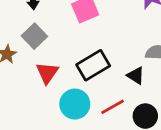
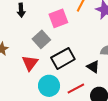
gray square: (34, 36) -> (41, 39), moved

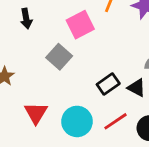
black rectangle: (63, 58) -> (108, 84), moved, size x0.7
red triangle: (30, 63) -> (36, 113), moved

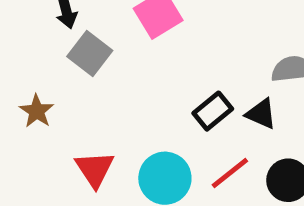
gray square: (59, 57) -> (90, 53), moved

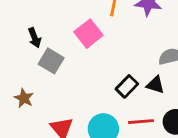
red line: (230, 173) -> (141, 122), turned 40

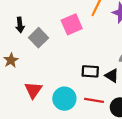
black arrow: (35, 38) -> (20, 25), moved
black rectangle: (127, 86) -> (90, 71), turned 35

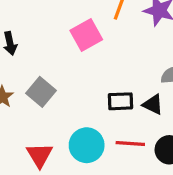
gray square: (38, 38) -> (41, 92), moved
red triangle: (33, 90) -> (40, 155), moved

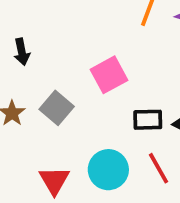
pink square: (86, 35) -> (109, 75), moved
red line: (130, 143) -> (159, 168), turned 56

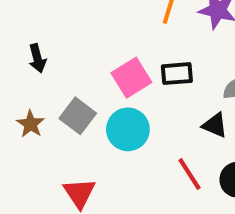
black rectangle: (148, 120) -> (177, 74), moved
cyan circle: (108, 170) -> (128, 129), moved

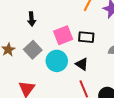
black arrow: (37, 58) -> (32, 19), moved
black triangle: (215, 125) -> (82, 64), moved

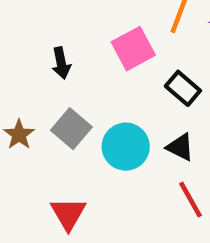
pink square: (63, 35) -> (133, 49), moved
black rectangle: (86, 37) -> (183, 88), turned 42

